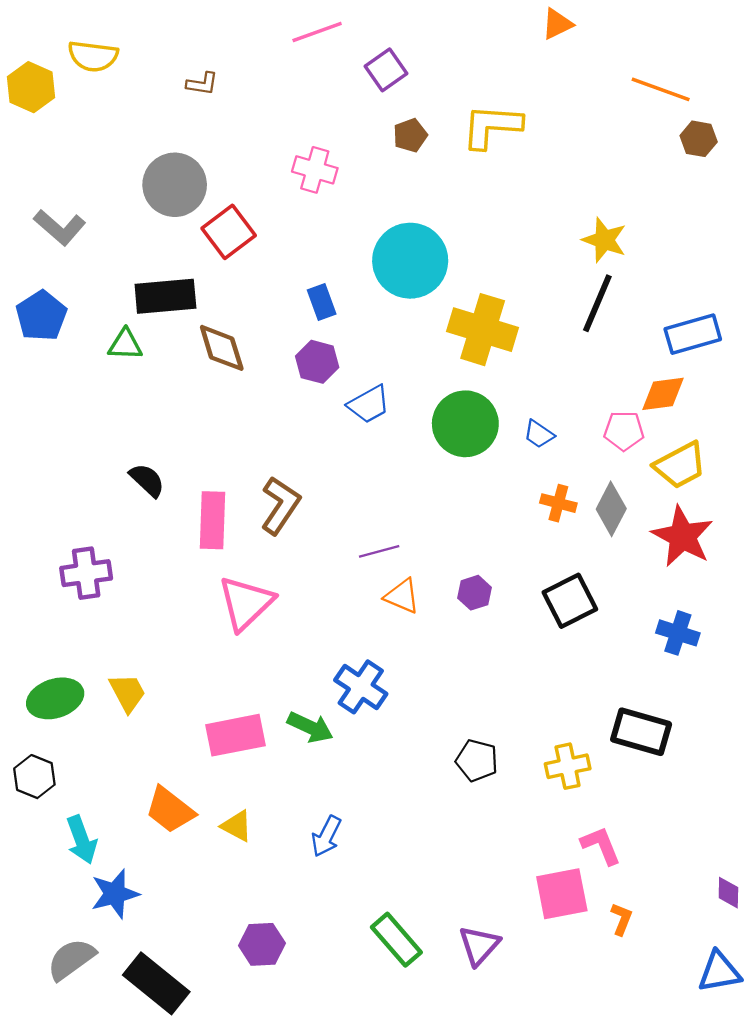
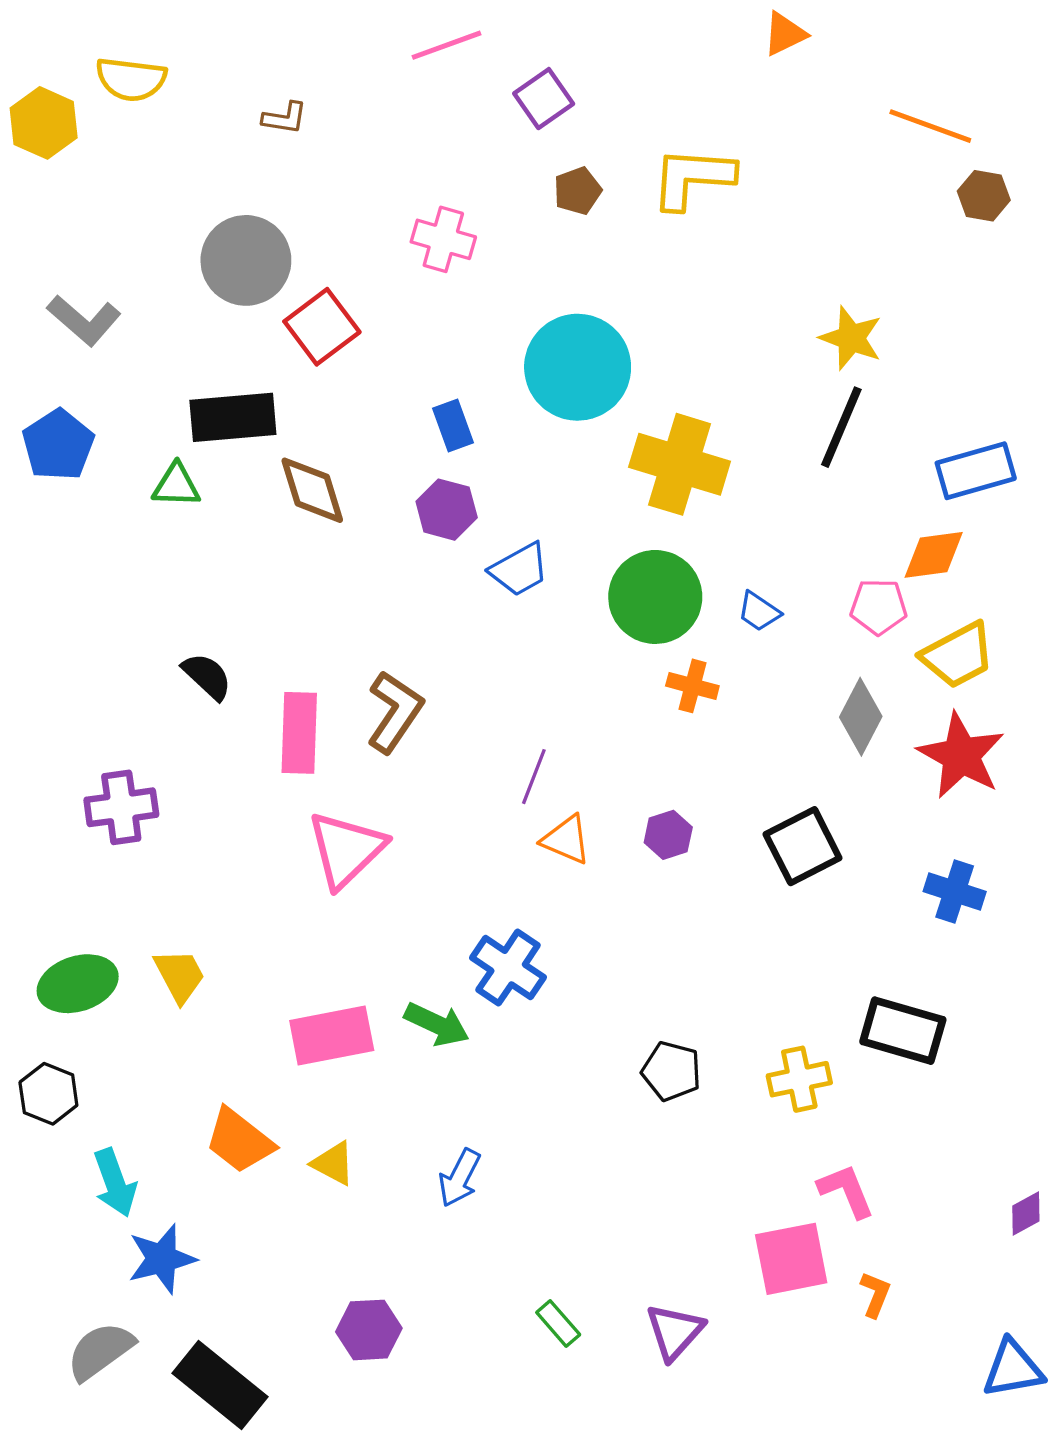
orange cross: (558, 503) -> (692, 686), moved
purple line: (379, 551) -> (534, 777), turned -54
purple diamond: (728, 893) -> (1026, 1213), moved, turned 60
green rectangle: (396, 940) -> (558, 1324), size x0.6

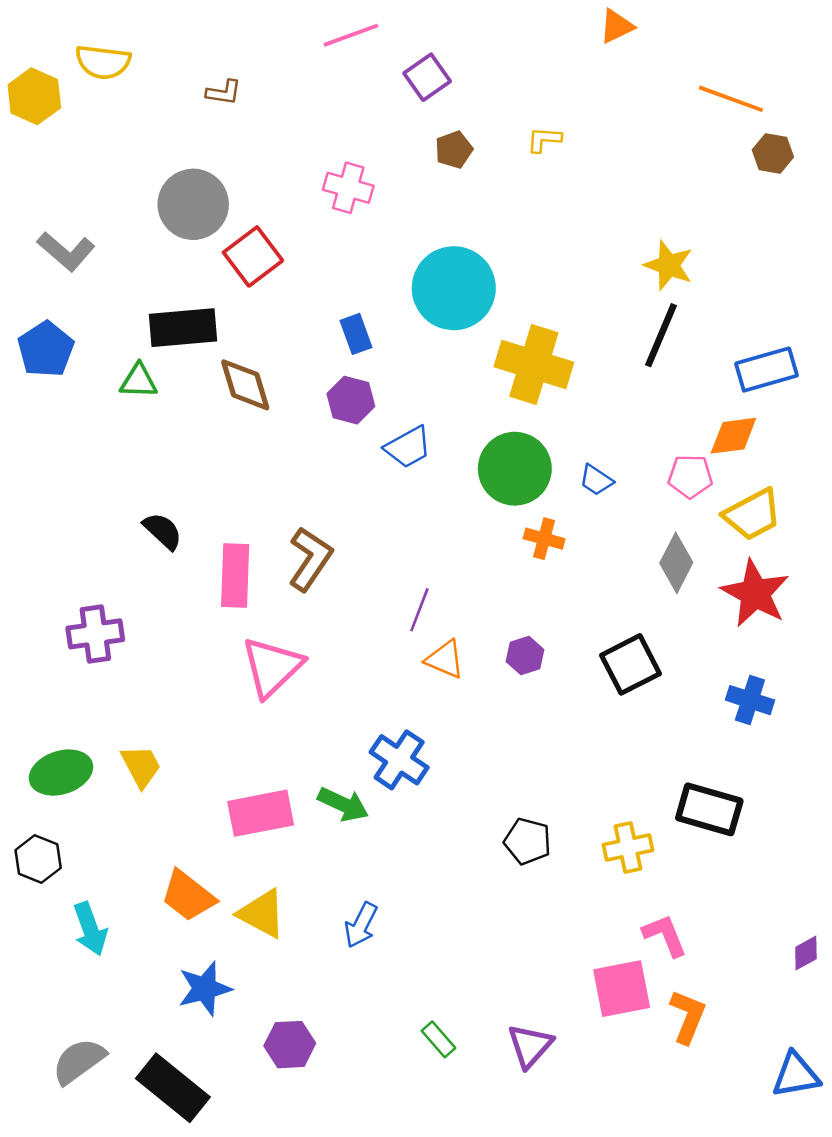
yellow L-shape: (692, 178) -> (544, 139), size x0.5
yellow triangle: (333, 1163) -> (262, 914), size x1.4
blue star: (162, 1259) -> (205, 989), moved
orange L-shape: (875, 1294) -> (688, 1017), size x1.5

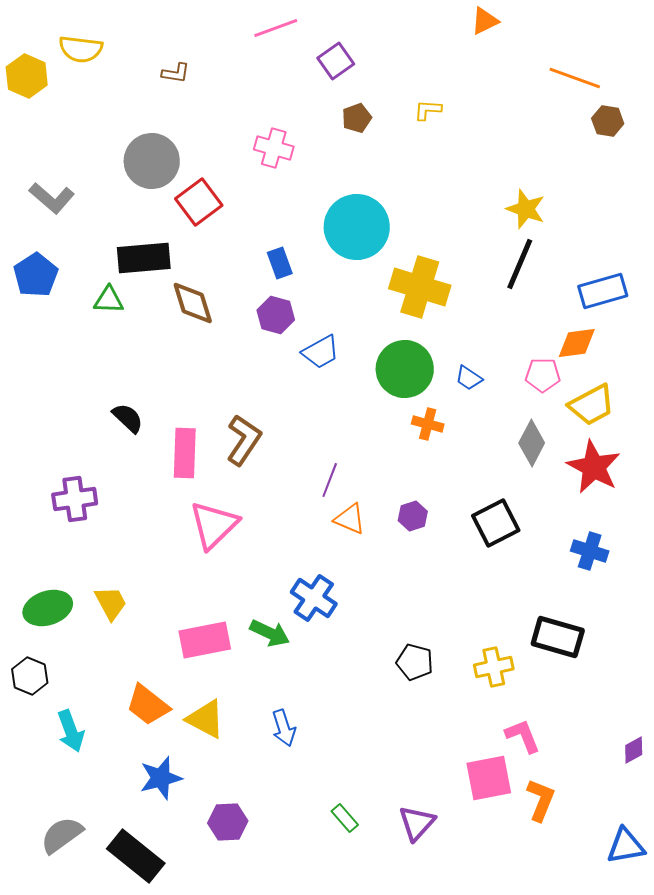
blue arrow: (361, 925) -> (284, 728), turned -45

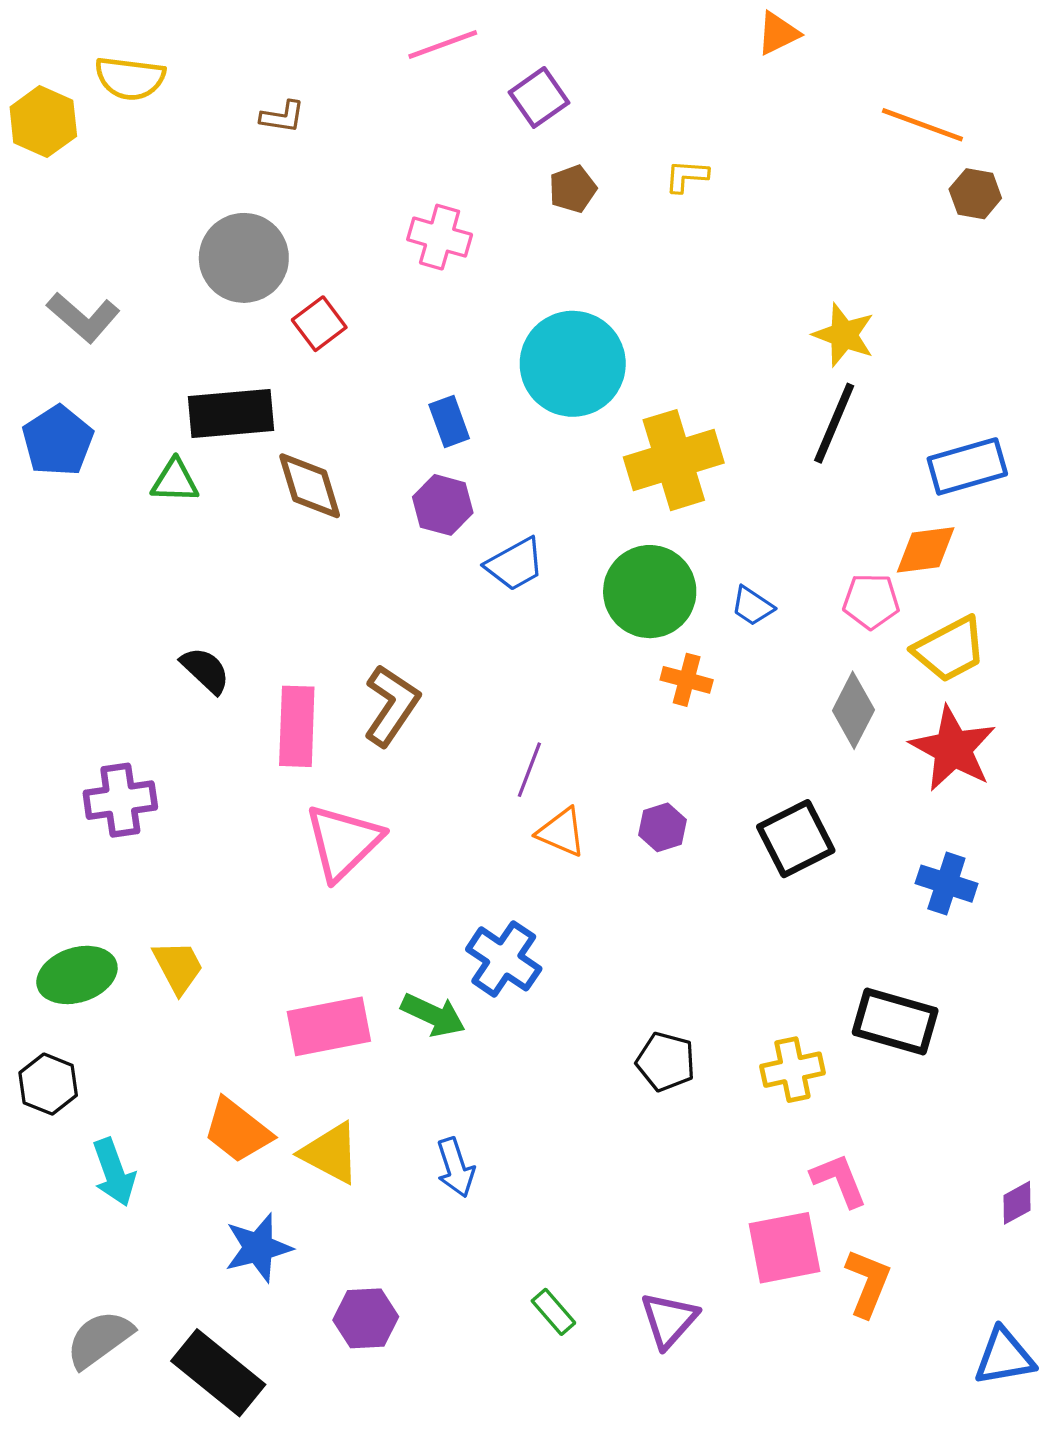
red square: (199, 202) -> (319, 324), size x0.7
yellow cross: (420, 287) -> (674, 460), turned -34

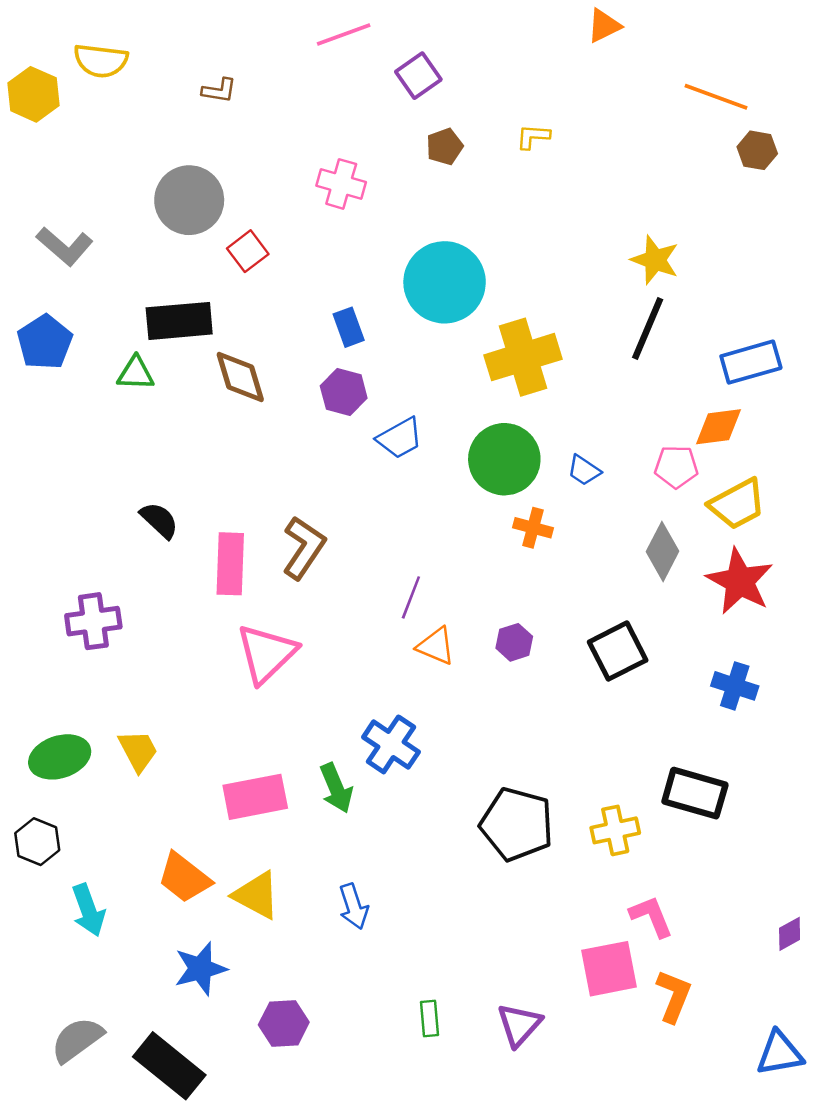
green arrow: (433, 1015) -> (336, 788), turned 42
black pentagon: (666, 1062) -> (517, 824), size x1.6
green rectangle: (553, 1312) -> (430, 1018), turned 36

